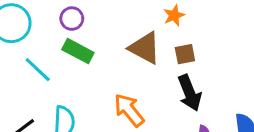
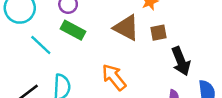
black arrow: (190, 93) -> (181, 61), moved

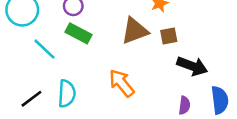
brown triangle: (126, 28) -> (135, 31), turned -48
black arrow: (181, 61) -> (192, 66), turned -48

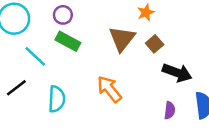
brown triangle: (135, 31) -> (122, 39), turned -32
brown square: (169, 36) -> (155, 44), turned -30
black line: (31, 99) -> (16, 88), moved

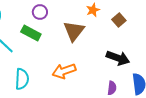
purple circle: (63, 15) -> (40, 12), moved
brown square: (155, 44) -> (119, 20), moved
orange arrow: (109, 89) -> (64, 71), turned -70

